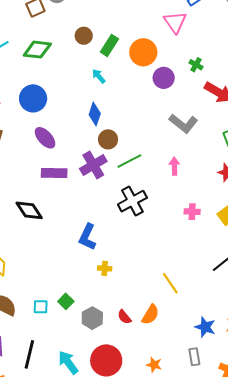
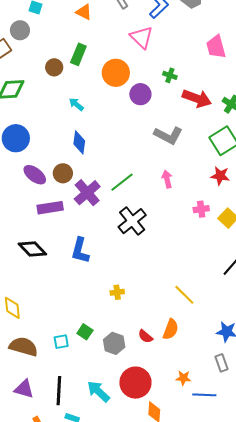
green rectangle: (109, 45) -> (78, 54), moved
brown circle: (108, 139) -> (63, 173), moved
pink cross: (192, 212) -> (201, 209), moved
blue L-shape: (87, 237) -> (80, 251), moved

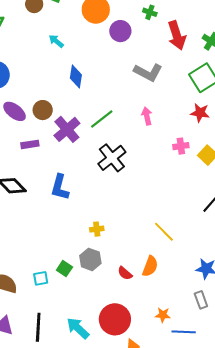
red arrow: (197, 98) -> (177, 35), turned 52
blue diamond: (79, 142) -> (76, 76), moved
purple rectangle: (50, 208) -> (30, 144), size x0.7
gray hexagon: (114, 343) -> (90, 259), moved

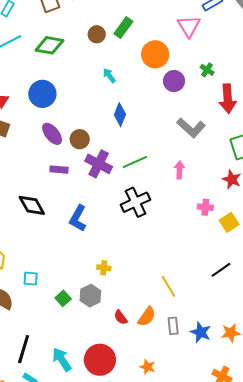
purple cross: (67, 129) -> (99, 164), turned -36
cyan square: (41, 278) -> (31, 279), moved
gray rectangle: (201, 300) -> (173, 326), moved

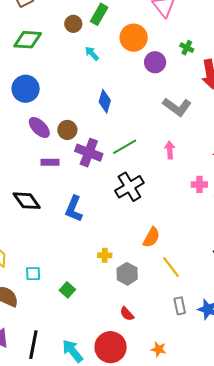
cyan arrow: (109, 75) -> (92, 53), moved
gray hexagon: (90, 296) -> (127, 274), moved
red semicircle: (121, 317) -> (127, 314), moved
orange semicircle: (147, 317) -> (151, 237), moved

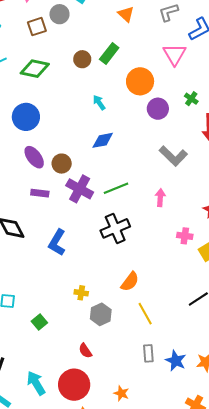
cyan arrow: (92, 53) -> (99, 103), moved
blue diamond: (105, 101) -> (103, 140), turned 55
red semicircle: (127, 314) -> (85, 351), moved

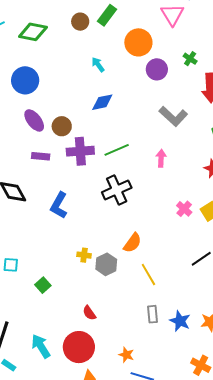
purple cross: (80, 189) -> (80, 151), turned -32
pink cross: (185, 236) -> (184, 209), moved, turned 35
gray hexagon: (101, 314) -> (106, 264), moved

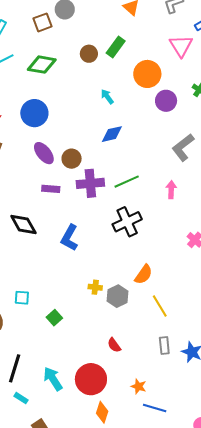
gray L-shape: (173, 116) -> (183, 147), turned 100
red semicircle: (89, 313) -> (114, 345), moved

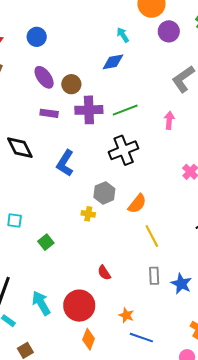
cyan arrow: (107, 97) -> (123, 35), moved
blue circle: (34, 113) -> (37, 37), size x0.7
gray hexagon: (117, 296) -> (104, 193), moved

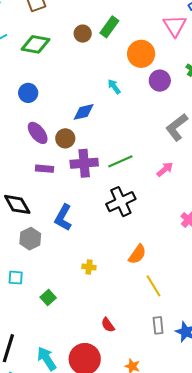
blue diamond: (113, 62) -> (84, 112), moved
pink arrow: (169, 120) -> (165, 169), turned 48
gray hexagon: (104, 193) -> (30, 239), moved

